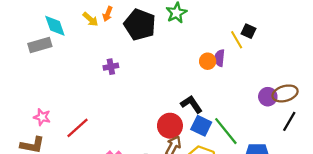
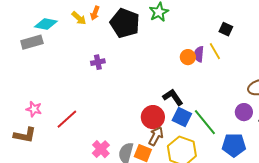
cyan diamond: (55, 26) -> (46, 24), turned -60
yellow line: (237, 40) -> (215, 51), moved
purple circle: (268, 97) -> (244, 112), moved

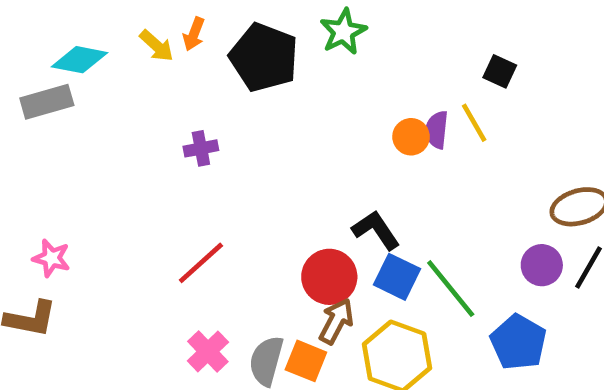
red line: (67, 119) -> (201, 263), moved
blue pentagon: (234, 145) -> (518, 342), turned 30

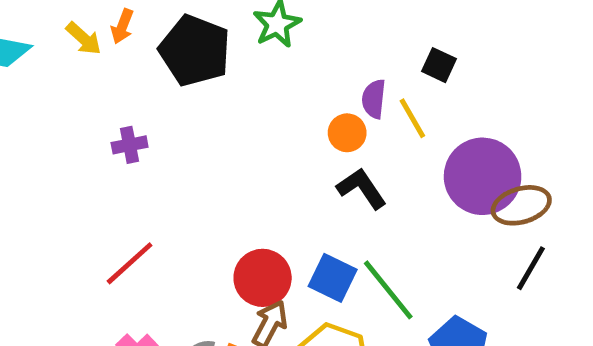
purple semicircle: (437, 130) -> (374, 99), moved
black L-shape: (376, 230) -> (362, 188), moved
purple circle: (542, 265) -> (483, 176), moved, size x1.8

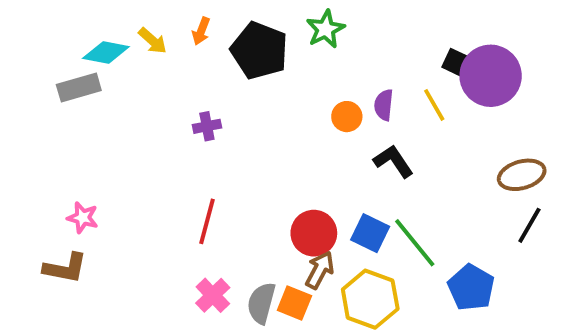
yellow arrow: (84, 39) -> (153, 41), moved
purple semicircle: (374, 99) -> (384, 105), moved
orange circle: (347, 133) -> (347, 117), moved
purple circle: (483, 176) -> (491, 76), moved
red line: (130, 263) -> (207, 221), turned -33

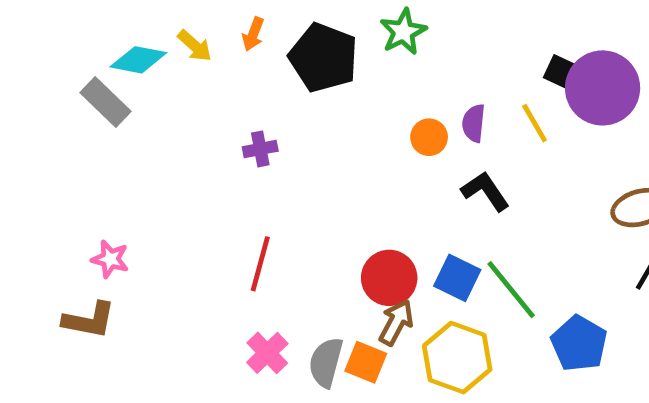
gray rectangle: (79, 87) -> (106, 102), turned 60

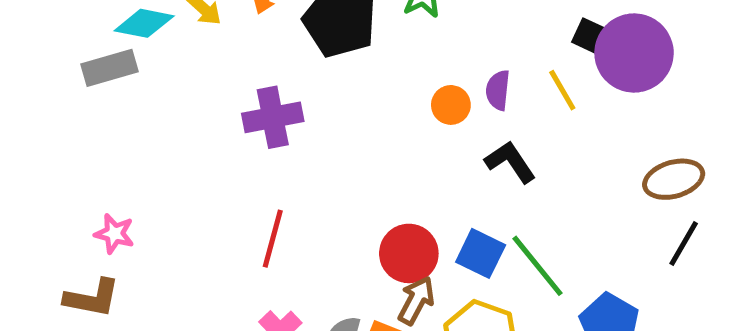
gray rectangle: (106, 102) -> (109, 68), turned -60
purple cross: (260, 149) -> (273, 117), size x1.6

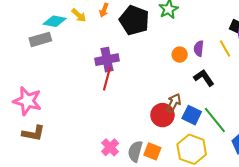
pink star: (114, 234) -> (27, 101), moved, size x1.8
red line: (273, 239) -> (107, 79), moved
brown arrow: (416, 300) -> (174, 103), moved

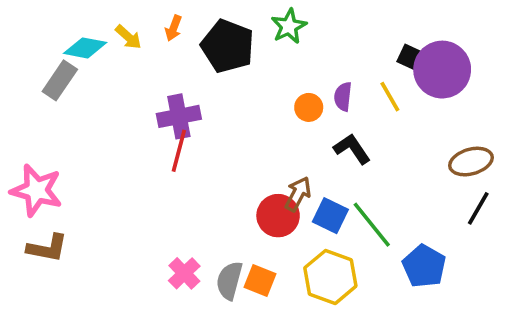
gray rectangle: (40, 39) -> (60, 80), turned -40

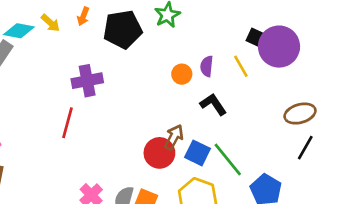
black pentagon: (228, 46) -> (123, 29), turned -30
red line: (179, 151) -> (67, 123), moved

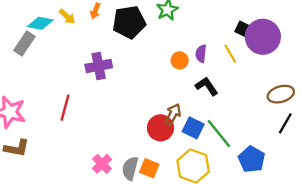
red line: (67, 123) -> (65, 108), moved

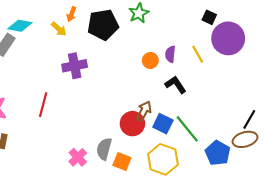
yellow arrow: (67, 17) -> (59, 29), moved
black square: (243, 29) -> (209, 17), moved
brown ellipse: (281, 94) -> (245, 139), moved
gray semicircle: (130, 168) -> (104, 149), moved

